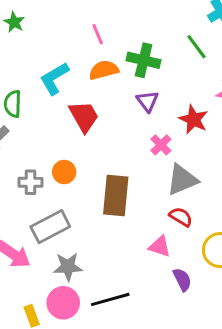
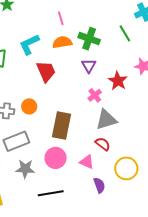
pink circle: (63, 303) -> (56, 158), moved

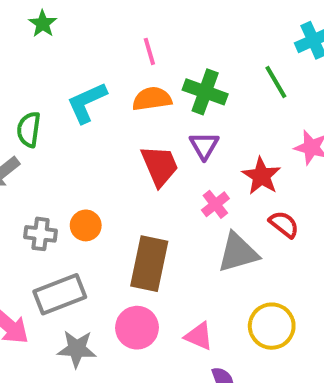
red trapezoid: (46, 71) -> (160, 166), moved
red semicircle: (103, 144) -> (284, 224), moved
yellow circle: (126, 168) -> (272, 326), moved

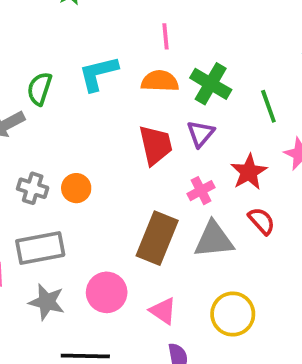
green line: (276, 82) -> (268, 106), moved
brown rectangle: (149, 264) -> (157, 238), moved

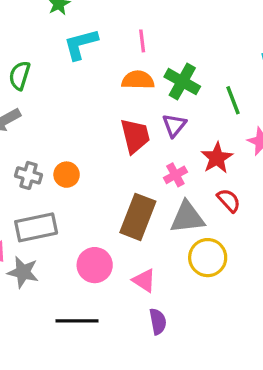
cyan L-shape: (98, 73) -> (81, 44), moved
green semicircle: (39, 89) -> (20, 75), moved
gray star: (47, 302) -> (23, 272), moved
yellow circle: (233, 314) -> (208, 258), moved

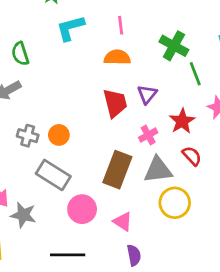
green semicircle: (20, 75) -> (20, 54), turned -35
green cross: (182, 82) -> (174, 46), moved
gray rectangle: (36, 227) -> (53, 175), moved, turned 44

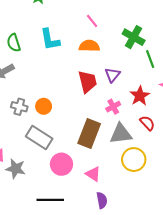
pink line: (121, 25) -> (92, 21), turned -32
cyan L-shape: (70, 28) -> (50, 39), moved, turned -85

